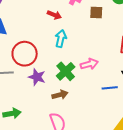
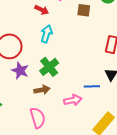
pink arrow: (89, 64) -> (73, 100), moved

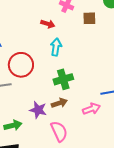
green cross: (49, 67) -> (63, 79), turned 30
purple star: (20, 71) -> (38, 110), moved

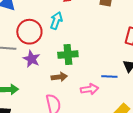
cyan arrow: (56, 47) -> (56, 21), moved
purple star: (38, 110) -> (32, 59), moved

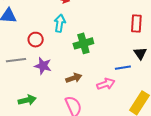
red circle: (29, 32) -> (36, 40), size x0.6
green cross: (68, 55) -> (83, 43), moved

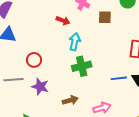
cyan arrow: (60, 23) -> (75, 42), moved
blue line: (123, 68) -> (119, 78), moved

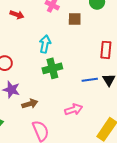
red arrow: (63, 21) -> (17, 15), moved
brown arrow: (70, 100) -> (30, 104), moved

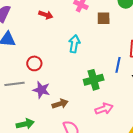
green cross: (52, 68) -> (94, 80), moved
blue line: (90, 80) -> (118, 65), moved, turned -70

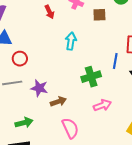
red arrow: (46, 15) -> (49, 12), moved, turned 48
red circle: (34, 63) -> (20, 59), moved

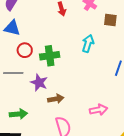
cyan arrow: (71, 41) -> (88, 44), moved
green cross: (91, 77) -> (50, 56), moved

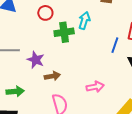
red circle: (25, 50) -> (45, 13), moved
green cross: (50, 56) -> (64, 32), moved

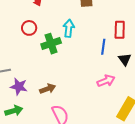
purple star: (36, 60) -> (19, 87), moved
pink arrow: (95, 87) -> (106, 81), moved

